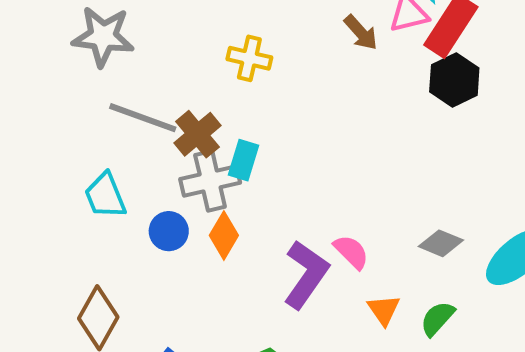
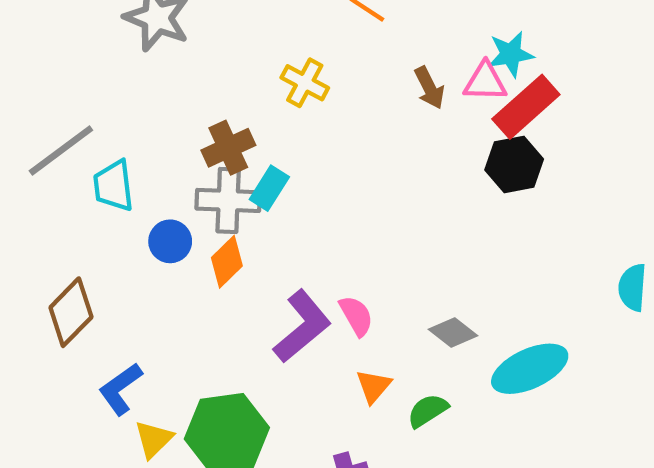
gray line: (143, 118) -> (61, 150), moved, turned -72

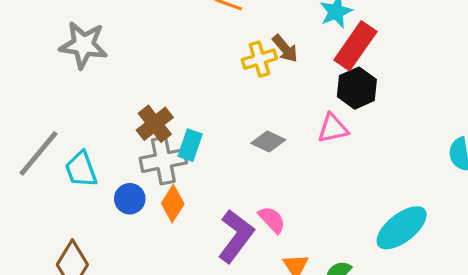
pink triangle: (485, 82) -> (333, 128), moved
yellow cross: (305, 83) -> (259, 59), moved, turned -32
gray diamond: (453, 333) -> (268, 141), moved

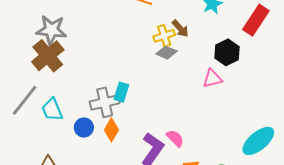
red rectangle: (355, 46) -> (256, 20), moved
brown cross: (155, 124) -> (48, 56), moved, size x1.4
gray diamond: (268, 141) -> (166, 53), moved

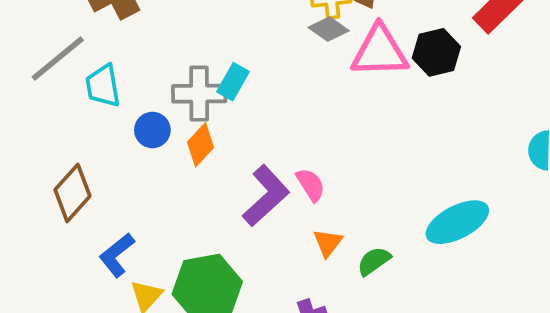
pink triangle: (212, 79) -> (380, 51), moved, size x1.6

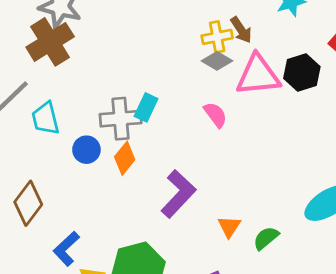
pink semicircle: (311, 185) -> (215, 115), moved

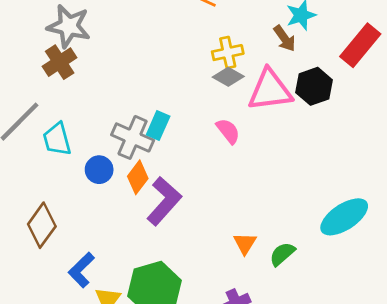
brown arrow: (241, 30) -> (284, 38), moved
brown cross: (50, 42) -> (60, 62), size x0.7
gray cross: (121, 119) -> (133, 137), turned 30
purple L-shape: (178, 194) -> (164, 201), moved

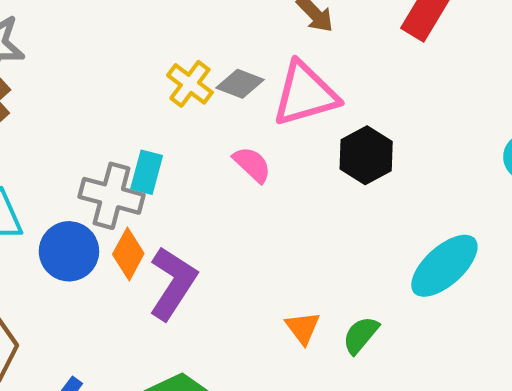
yellow cross: (228, 53) -> (190, 84), moved, turned -32
black hexagon: (314, 86) -> (366, 155), moved
blue circle: (99, 170) -> (69, 251), size x1.4

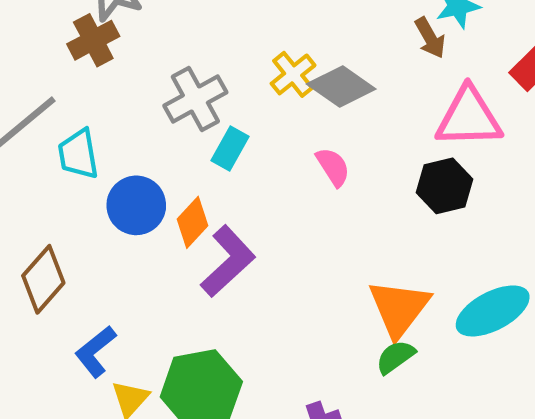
gray diamond: (240, 84) -> (341, 87), size x1.4
pink triangle: (305, 94) -> (469, 117), moved
gray cross: (112, 196) -> (195, 99), moved, turned 32
orange triangle: (303, 328) -> (399, 308), moved, size x1.8

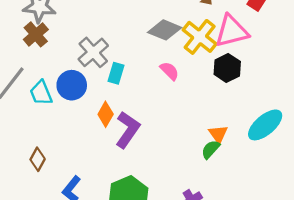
yellow cross: (293, 74) -> (200, 37), moved, size x1.5
blue circle: (136, 205) -> (72, 85), moved
brown diamond: (43, 279) -> (38, 159), size x0.7
orange triangle: (399, 308) -> (218, 134), size x0.6
green semicircle: (395, 357) -> (211, 149), moved

